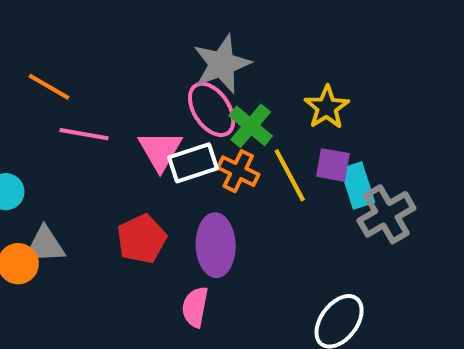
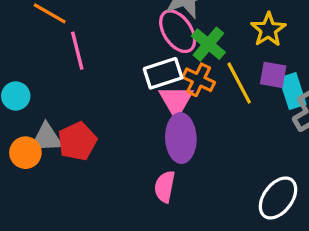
pink line: (84, 134) -> (77, 51), turned 66
pink triangle: (160, 151) -> (176, 101), moved
red pentagon: (142, 239) -> (77, 141), moved

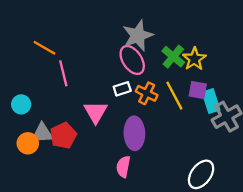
green cross: (208, 44) -> (173, 57), moved
white rectangle: (163, 73) -> (122, 89), size x0.7
pink triangle: (176, 101) -> (96, 112), moved

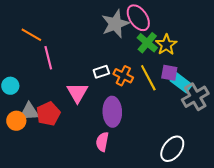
pink ellipse: (132, 60) -> (138, 18), moved
cyan rectangle: (211, 101) -> (181, 83), turned -35

